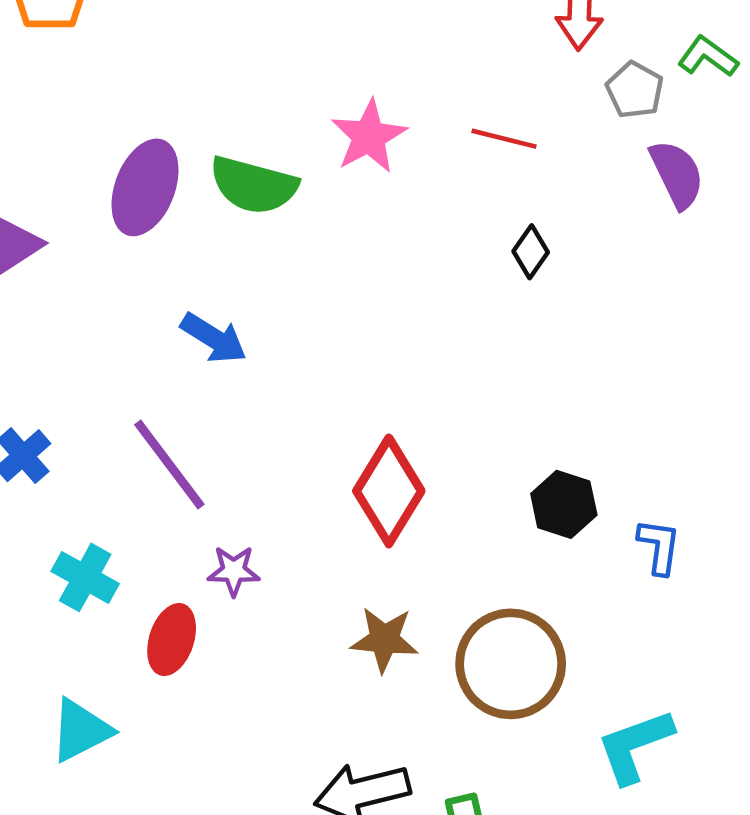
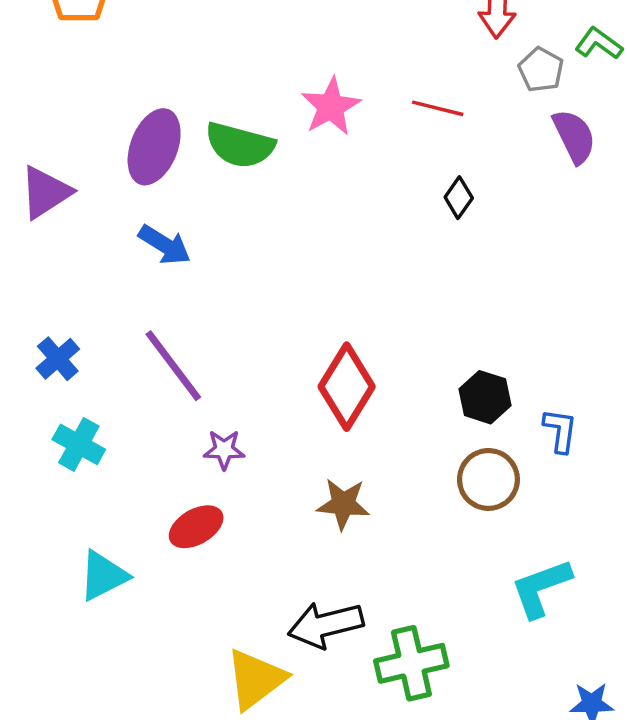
blue arrow: (214, 338) -> (165, 245), moved
cyan cross: (85, 577) -> (79, 444), moved
red ellipse: (172, 640) -> (196, 527), moved, turned 42
brown circle: (511, 664) -> (488, 479), moved, size x0.7

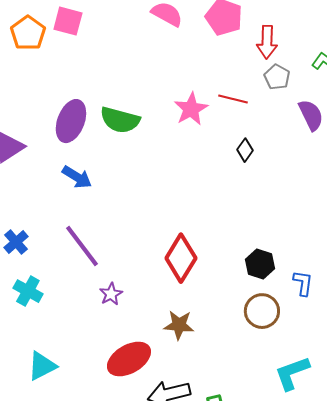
gray pentagon: (541, 70) -> (277, 77), moved
pink star: (331, 107) -> (191, 109), moved
purple star: (224, 450) -> (111, 294), turned -30
red ellipse: (196, 527) -> (129, 359), moved, size x1.4

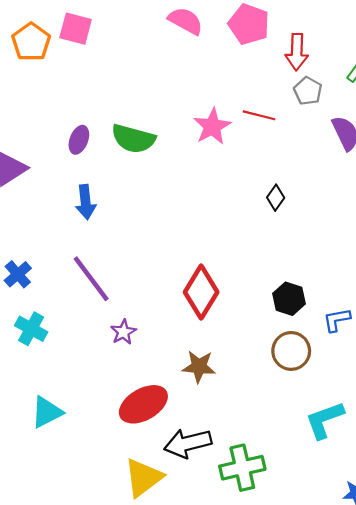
purple ellipse: (71, 121) -> (79, 140), size x0.6
black diamond: (245, 150) -> (276, 198), moved
blue arrow: (77, 177) -> (86, 202), turned 52
blue L-shape: (303, 283) -> (337, 320), turned -108

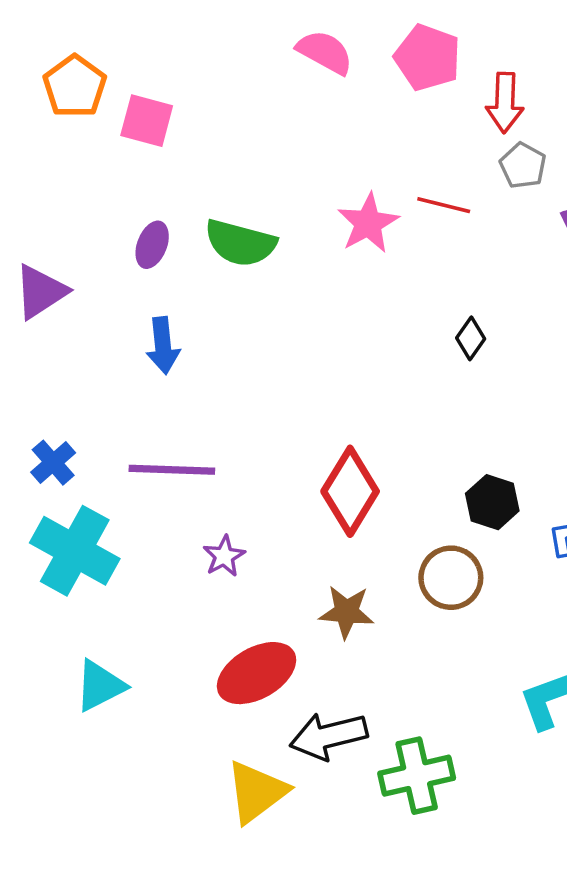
pink square: (76, 29) -> (147, 121), moved
purple line: (91, 279) -> (172, 470), turned -51
cyan cross: (31, 329) -> (75, 551), size x1.6
brown circle: (291, 351) -> (451, 578), moved

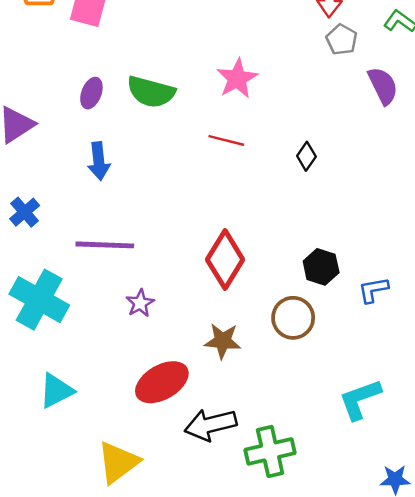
red line: (444, 205) -> (226, 140), moved
blue cross: (53, 463) -> (25, 212), moved
yellow triangle: (257, 792) -> (118, 462), moved

